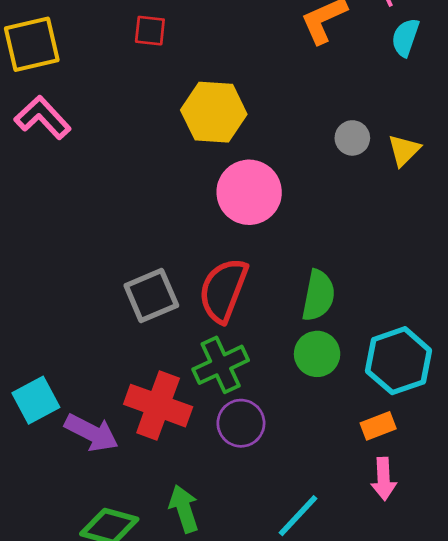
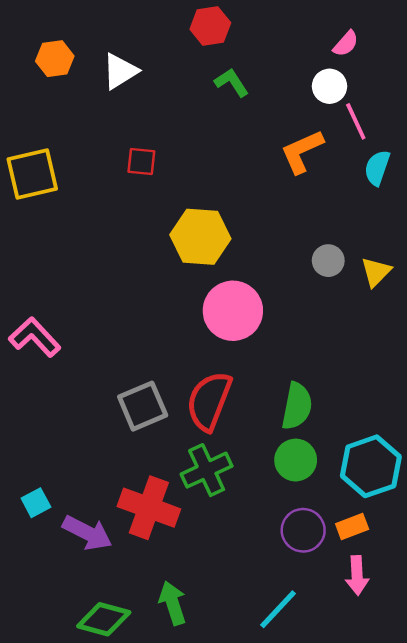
pink L-shape: (43, 118) -> (35, 337), moved
cyan square: (36, 400) -> (36, 503), size x0.7
purple circle: (241, 423) -> (303, 530), moved

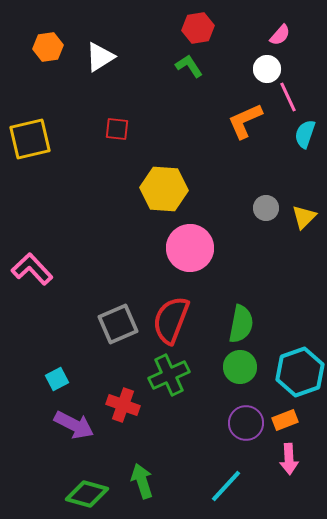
red hexagon: (210, 26) -> (198, 28), moved
cyan square: (36, 503) -> (57, 379), moved
red cross: (149, 508) -> (123, 405), size x0.7

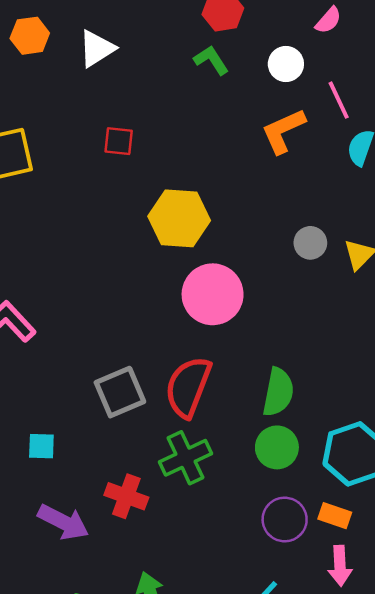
white circle: (267, 69) -> (286, 64), moved
cyan square: (57, 379) -> (41, 446), moved, turned 30
orange rectangle: (285, 420) -> (335, 516), turned 40

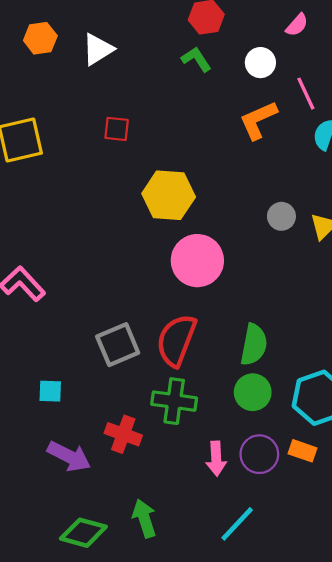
green cross: (186, 458) -> (174, 401), turned 33
pink arrow: (340, 566) -> (216, 459), moved

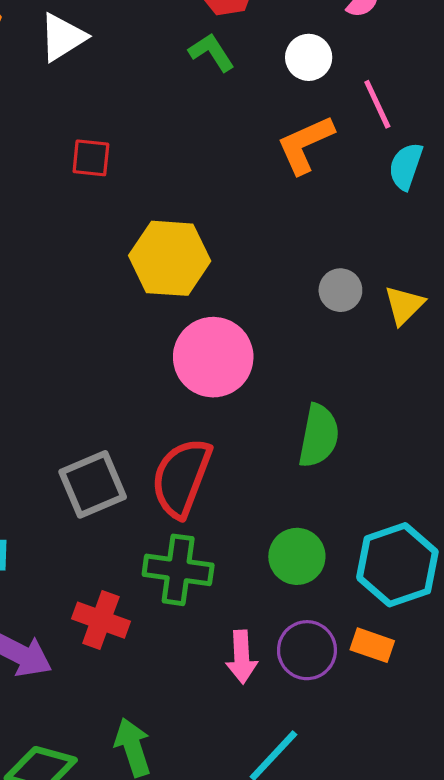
green semicircle: (254, 345) -> (319, 436), moved

